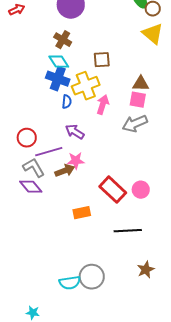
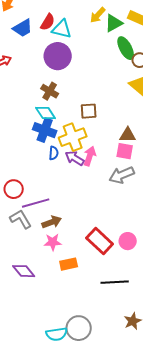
purple arrow: (75, 132) -> (75, 158), moved
pink star: (76, 161) -> (53, 242), moved
purple diamond: (31, 187) -> (24, 271), moved

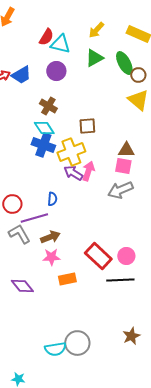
green triangle: (114, 23) -> (94, 58), moved
blue trapezoid: (23, 28) -> (21, 75), moved
purple circle: (58, 56) -> (56, 71), size x0.7
blue semicircle: (54, 153) -> (52, 199), moved
black line: (115, 282) -> (120, 280), moved

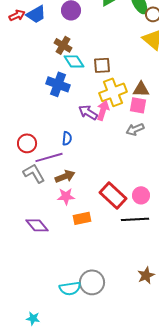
cyan diamond: (44, 128) -> (74, 61), moved
yellow cross: (71, 152) -> (113, 92), moved
gray arrow: (120, 190) -> (135, 129), size x0.7

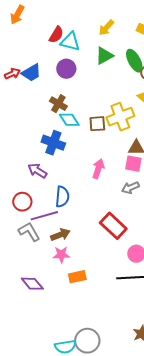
yellow cross: (113, 92) -> (120, 117), moved
purple arrow: (88, 112) -> (37, 171), moved
blue semicircle: (67, 138) -> (62, 197), size x1.5
red rectangle: (113, 195) -> (113, 226), moved

